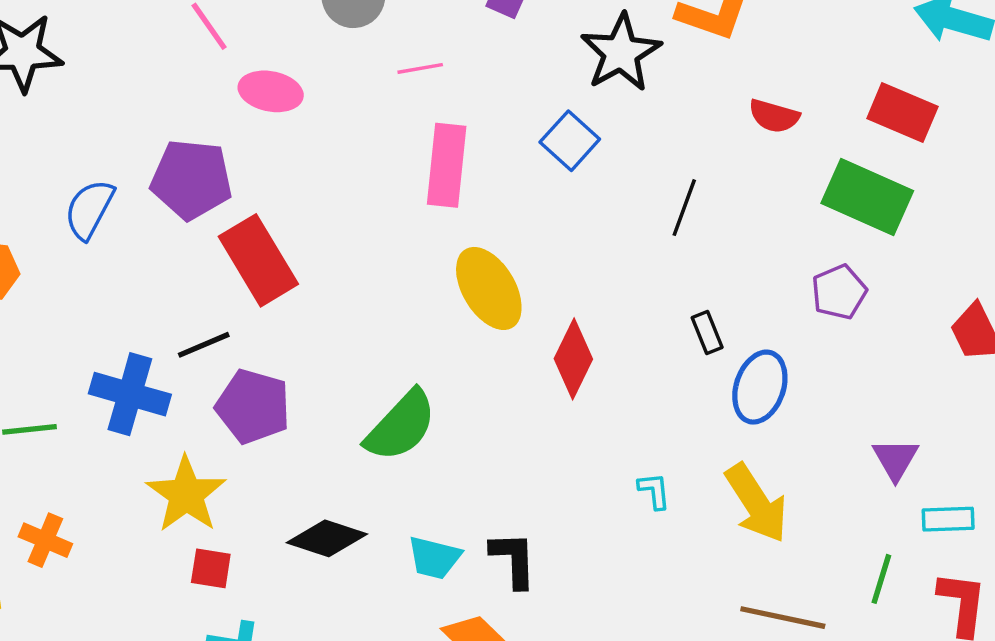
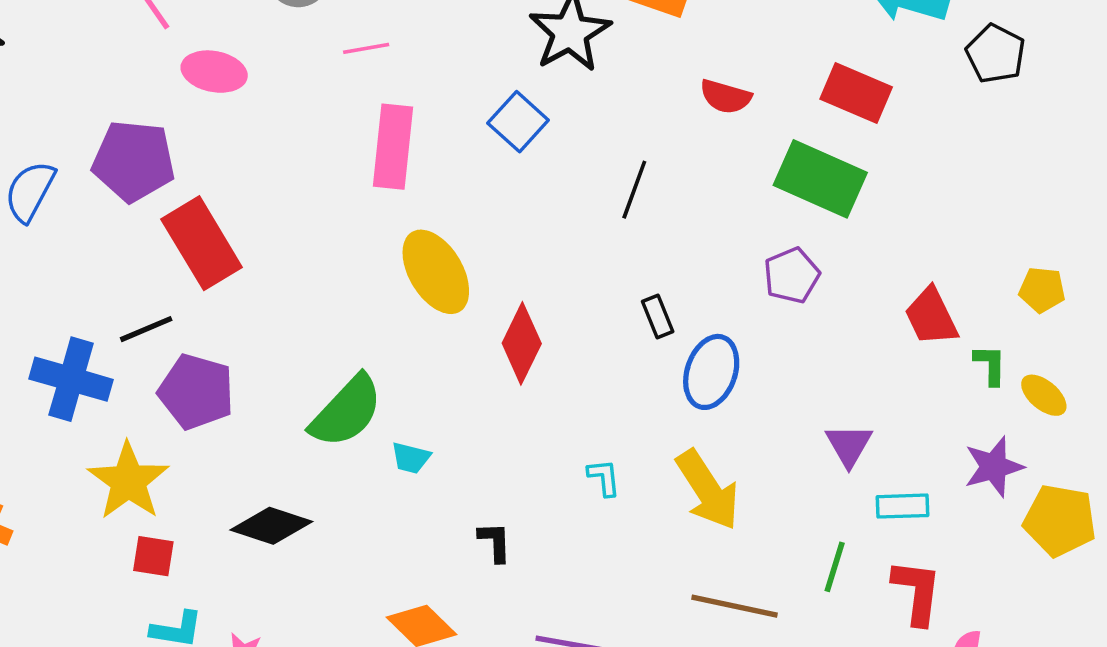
cyan trapezoid: (434, 558) -> (411, 458), moved, size x0.7
black L-shape: (513, 560) -> (495, 542), moved, size x0.7

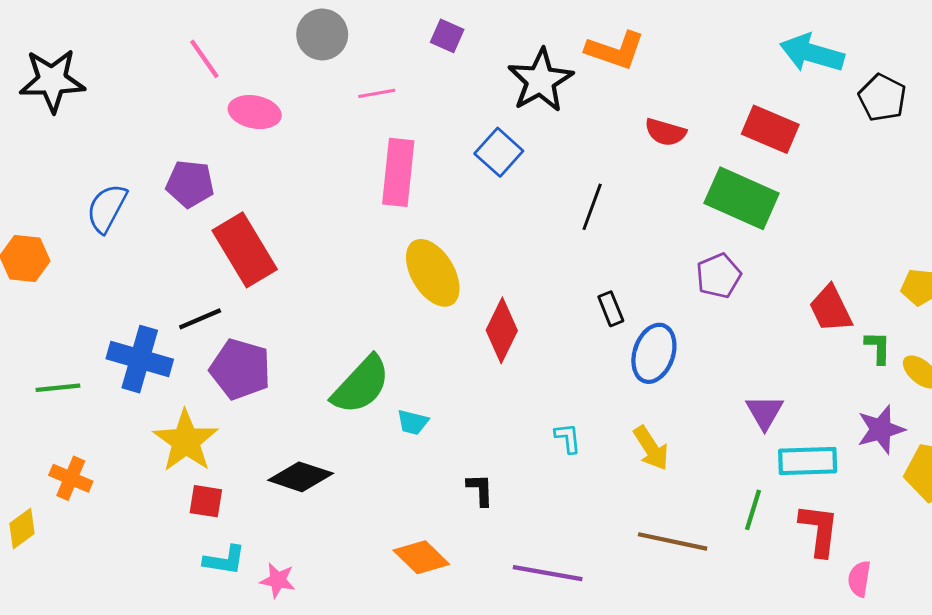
purple pentagon: (134, 161) -> (190, 184), size x0.7
yellow arrow: (708, 490) -> (651, 448), size x0.7
cyan rectangle: (903, 506) -> (808, 461), size x1.4

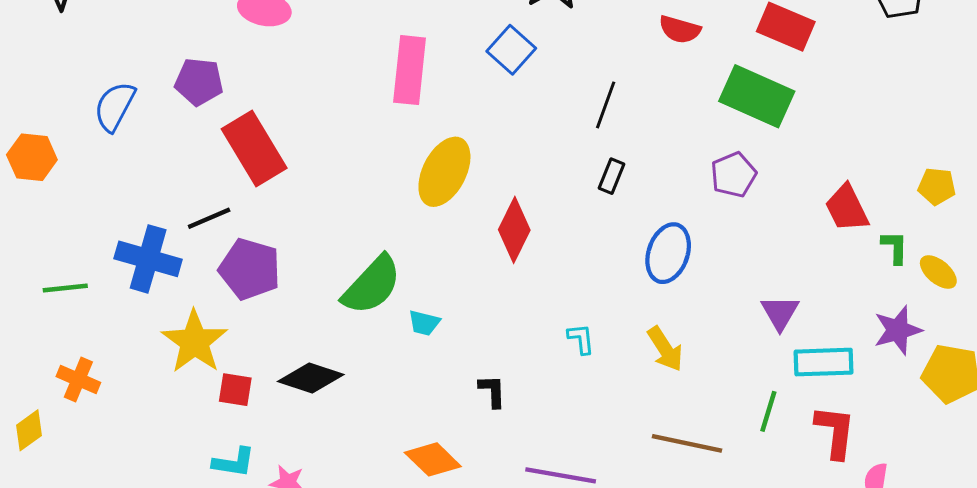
yellow ellipse: (433, 273) -> (444, 172), turned 58
black rectangle: (611, 309) -> (611, 176), moved, turned 44
red square: (206, 501) -> (235, 390), moved

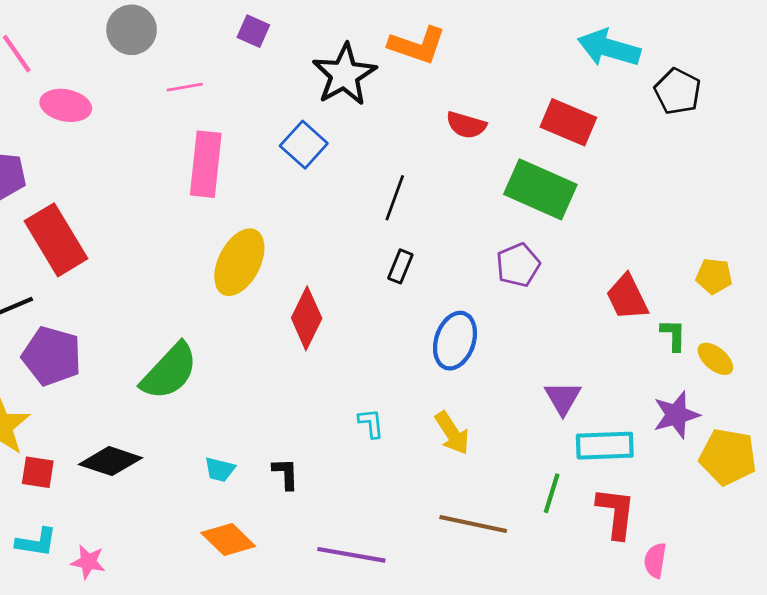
cyan trapezoid: (424, 323) -> (220, 469), moved

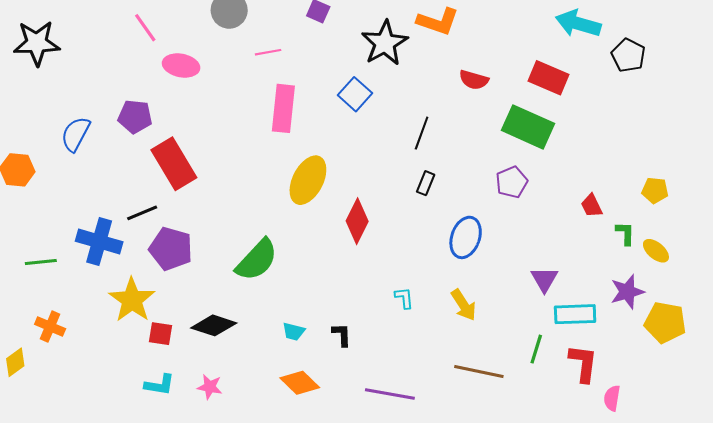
red trapezoid: (627, 297) -> (591, 206), size x0.7
pink star: (88, 562) -> (210, 387), moved

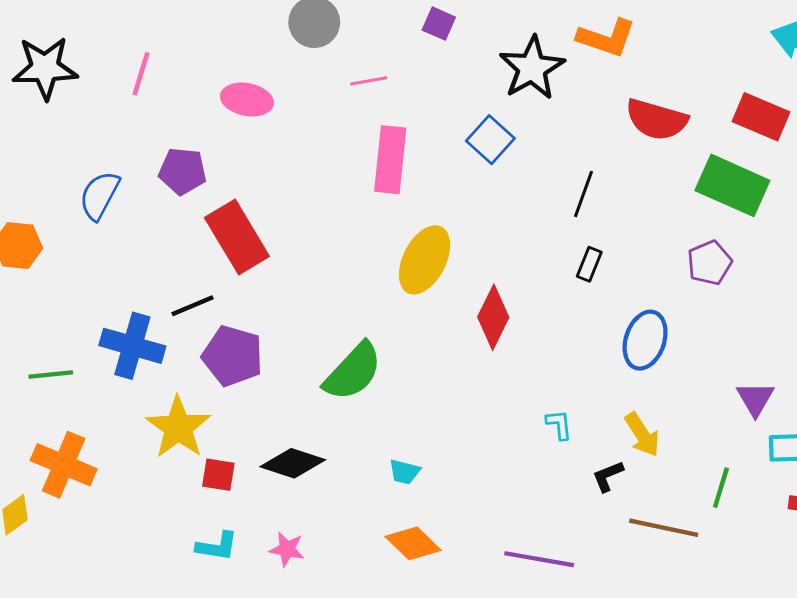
pink line: (145, 28) -> (141, 74), moved, turned 52
red semicircle: (474, 80) -> (657, 120), size x1.5
orange cross: (50, 326) -> (64, 465), size x1.5
black L-shape: (342, 335) -> (608, 476), moved, turned -110
green line: (536, 349) -> (721, 488), moved

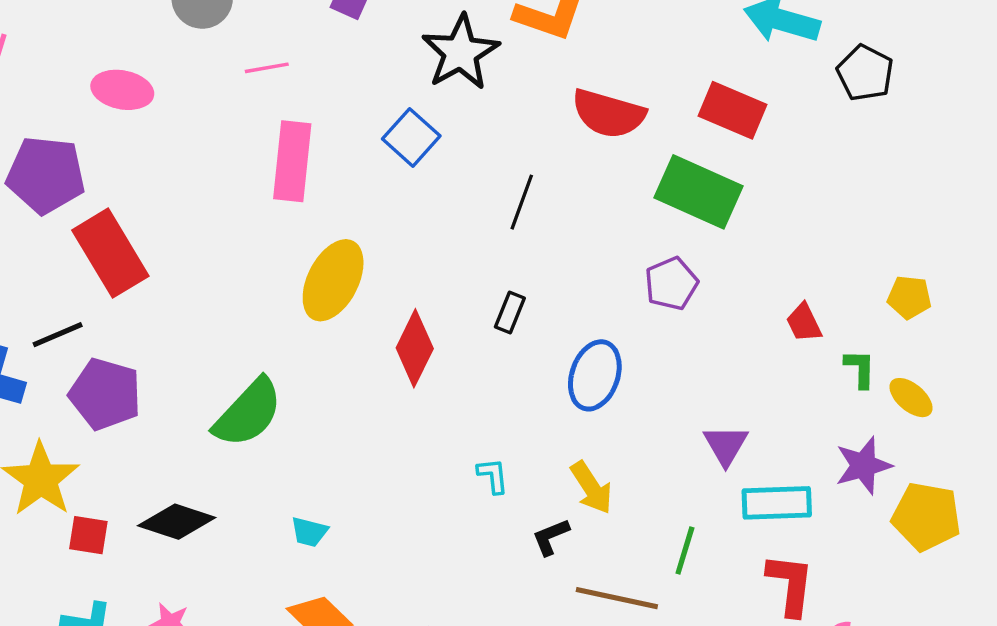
purple pentagon: (182, 171) -> (46, 175), size x1.4
black rectangle: (589, 264) -> (510, 313), moved

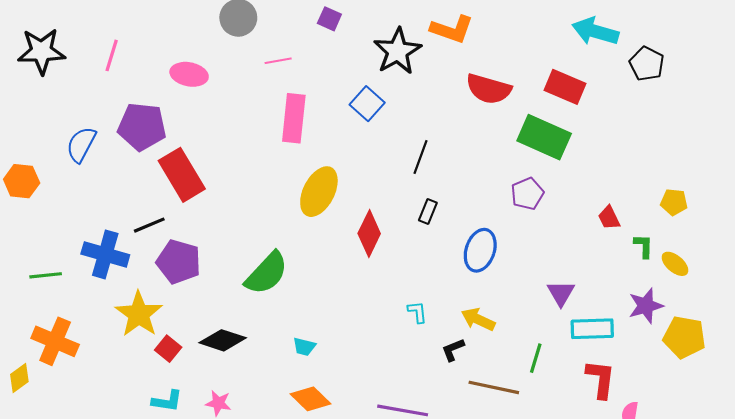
black line: (522, 202) -> (421, 157), moved
yellow arrow: (591, 488) -> (478, 319), turned 148
red square: (88, 535) -> (168, 349), turned 30

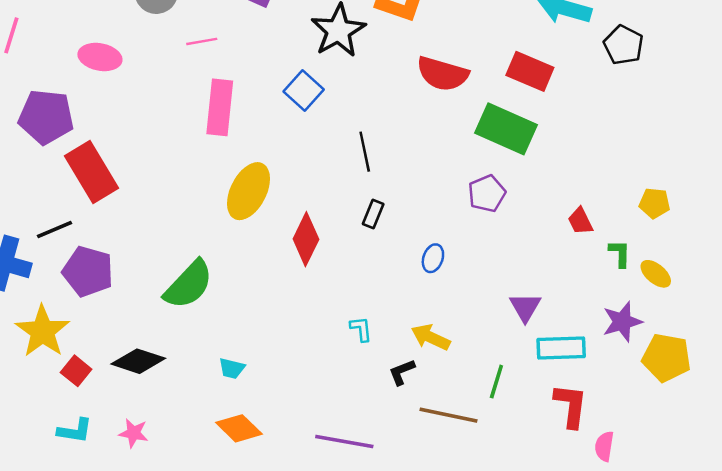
black line: (421, 157) -> (365, 152), turned -32
blue ellipse: (480, 250) -> (433, 258), size x0.6

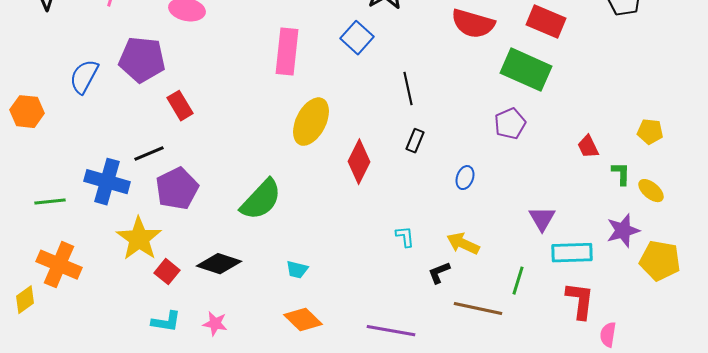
red rectangle: (92, 172) -> (180, 106), size x0.6
purple pentagon: (88, 271) -> (177, 189), turned 30

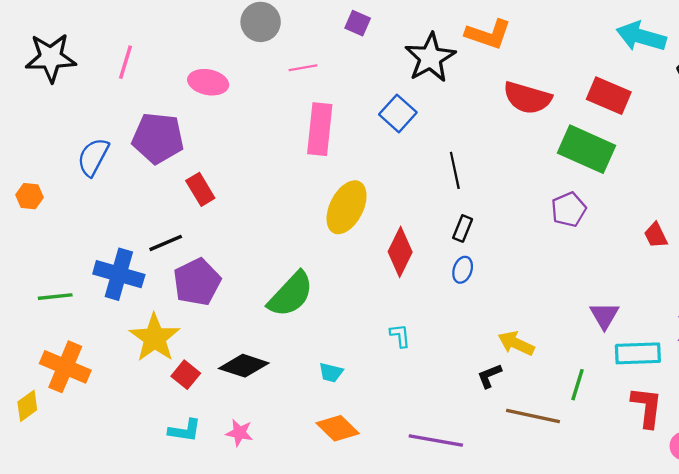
orange hexagon: (27, 112) -> (30, 196), size x0.7
blue ellipse: (465, 178) -> (463, 270), moved
cyan L-shape: (405, 237) -> (400, 336), moved

